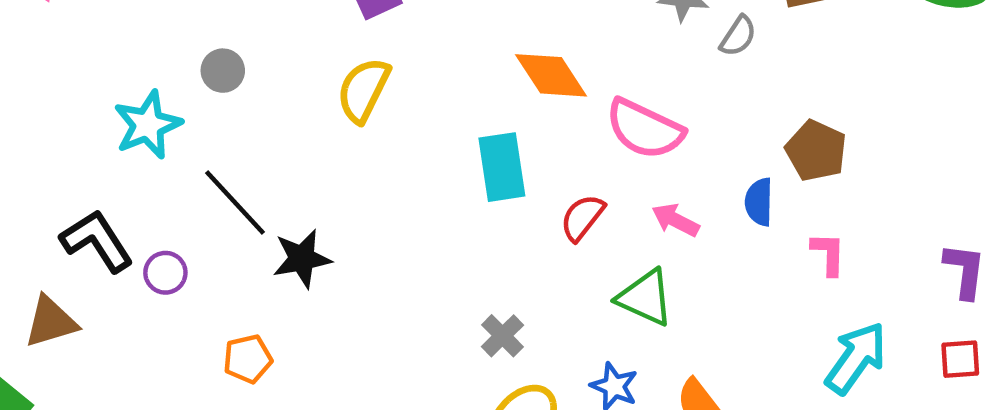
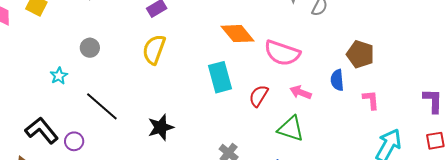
cyan star: (148, 125) -> (59, 76), size x0.6
black star: (302, 259) -> (161, 127), moved

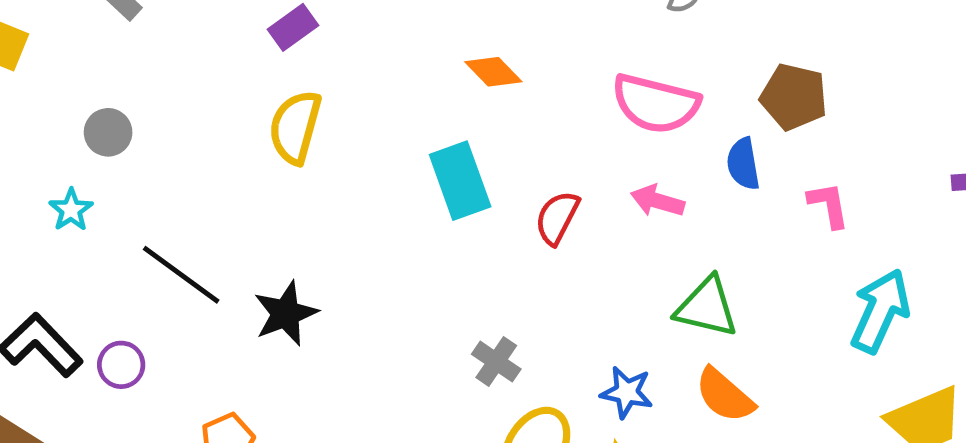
orange diamond: (237, 34) -> (493, 72), size x0.7
gray circle: (90, 48) -> (108, 132), moved
pink semicircle: (282, 53) -> (656, 104), moved
black star: (161, 127) -> (286, 313), moved
green triangle: (291, 129) -> (707, 307), moved

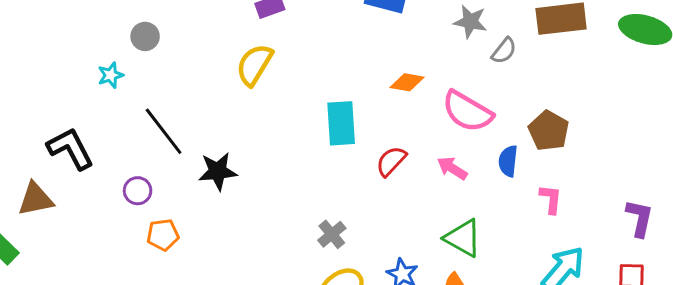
orange diamond: (493, 72) -> (407, 82), moved, turned -52
purple circle: (121, 365) -> (138, 191), moved

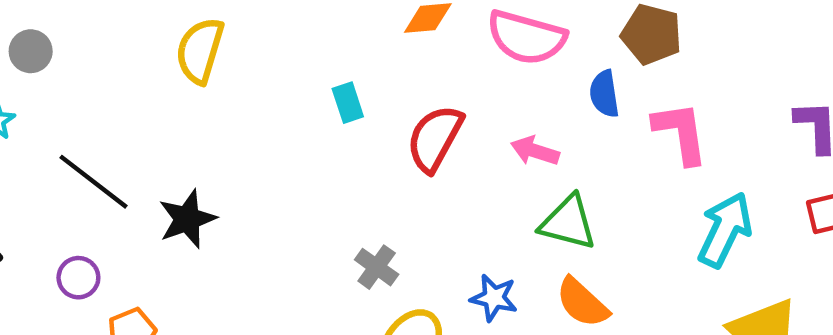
cyan rectangle: (341, 123) -> (348, 103), size x0.6
red semicircle: (391, 161) -> (435, 138), size x1.4
pink arrow: (452, 168) -> (535, 151), moved
pink L-shape: (551, 199) -> (681, 133), size x1.5

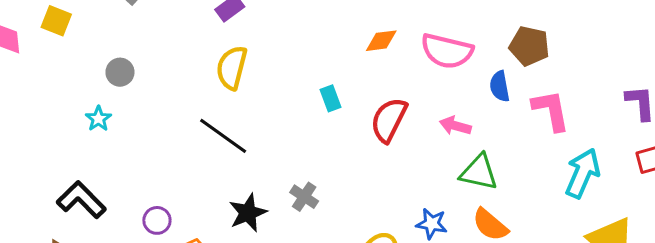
black line: (94, 182) -> (223, 136), moved
black star: (187, 219) -> (248, 213), moved
gray cross: (377, 267) -> (304, 197), moved

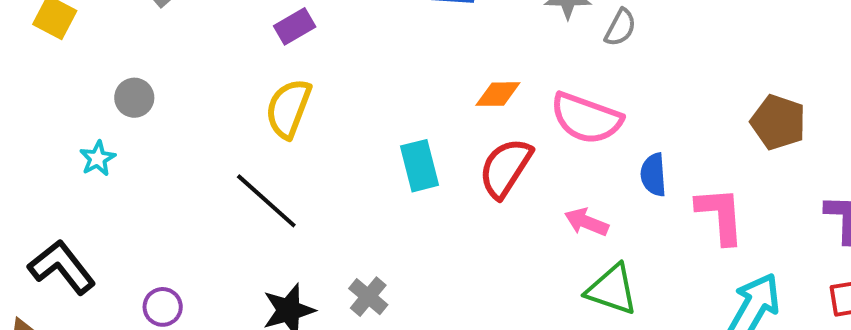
brown pentagon: (529, 46) -> (778, 122), moved
cyan rectangle: (331, 98) -> (419, 166), size x1.4
red semicircle: (389, 120) -> (505, 168), moved

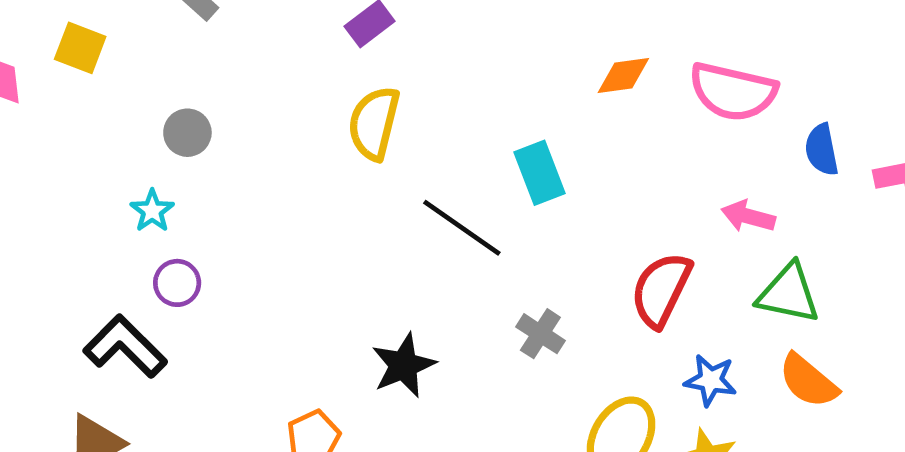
red semicircle: (505, 168) -> (661, 290), moved
black line: (266, 201) -> (462, 228), moved
gray cross: (368, 297) -> (540, 334), moved
purple circle: (163, 307) -> (177, 283), moved

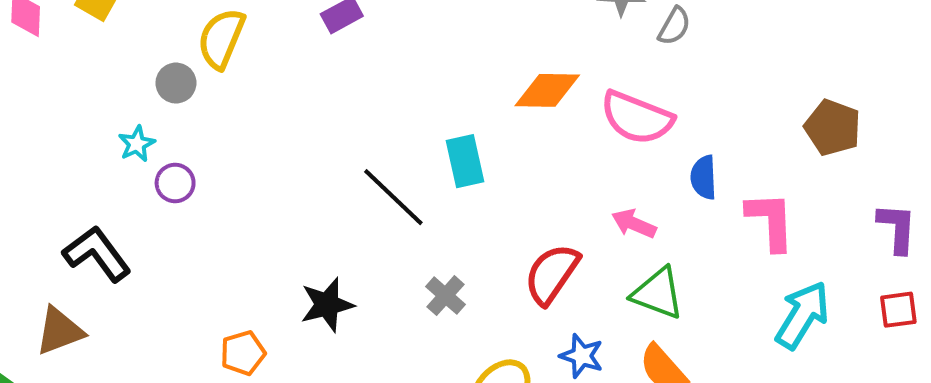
orange diamond: (623, 75) -> (547, 90), size x1.4
yellow semicircle: (374, 123) -> (221, 39), moved
purple circle: (177, 283) -> (175, 183), moved

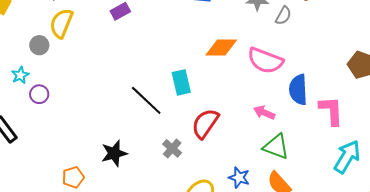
blue semicircle: (704, 177) -> (298, 90), size x1.4
red semicircle: (552, 274) -> (205, 123), moved

